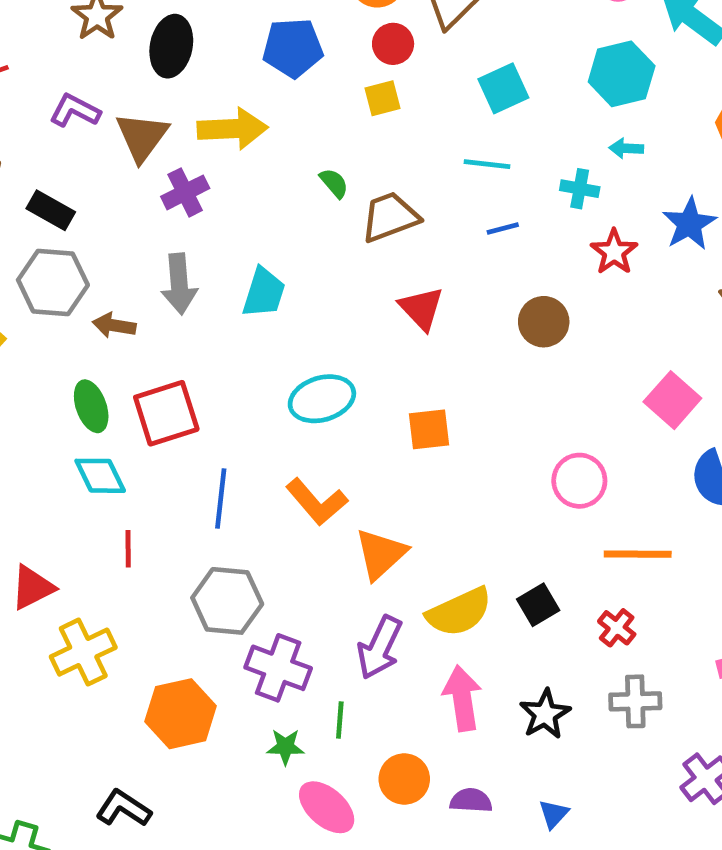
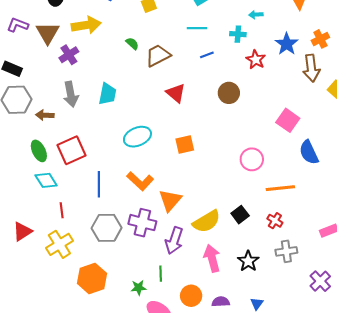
yellow cross: (83, 652) -> (59, 244), moved
purple cross: (278, 668) -> (142, 223), moved

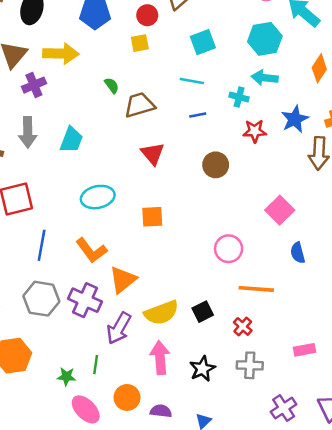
cyan arrow: (256, 15) -> (265, 78), size x1.5
red star: (256, 60) -> (255, 131), turned 30
blue semicircle: (309, 152) -> (298, 253), size x0.7

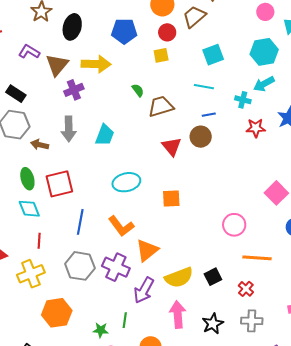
cyan arrow: (265, 78) -> (264, 84), turned -35
brown circle: (216, 165) -> (201, 137), moved

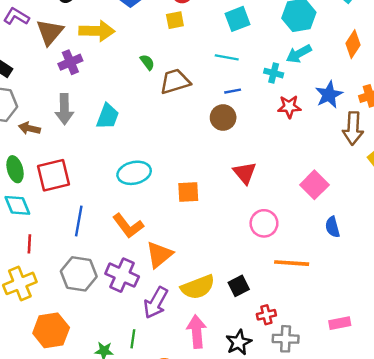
red triangle: (172, 146) -> (245, 173), moved
red cross: (246, 289) -> (266, 315), moved, turned 35

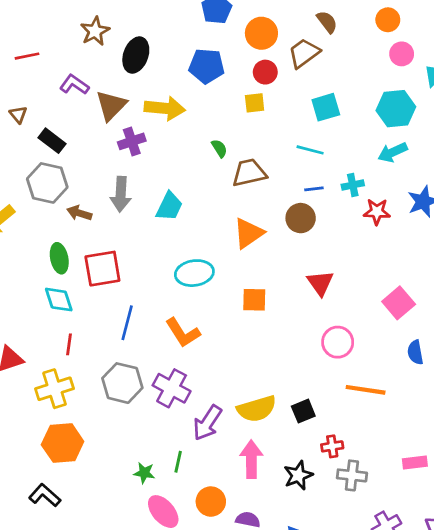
cyan cross: (274, 73) -> (353, 185), moved, turned -30
orange triangle: (159, 255) -> (248, 233), moved
orange hexagon: (51, 330) -> (63, 443), moved

